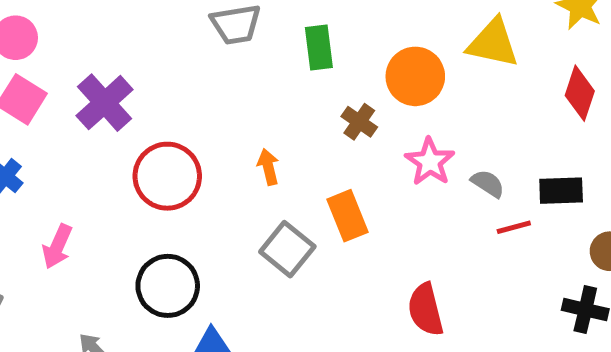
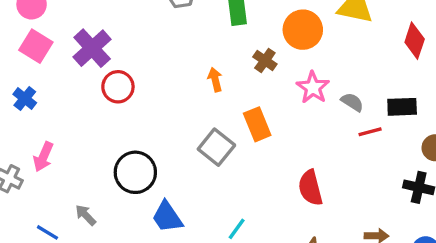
orange arrow: (268, 167) -> (215, 80), moved
red circle: (167, 176) -> (118, 87), moved, size x0.7
pink arrow: (57, 246) -> (43, 157), moved

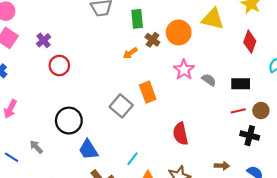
purple cross: (92, 48) -> (44, 40), size x0.6
brown cross: (265, 60) -> (152, 40), moved
orange arrow: (215, 80) -> (130, 53), moved, turned -112
red line: (370, 132) -> (238, 111), moved

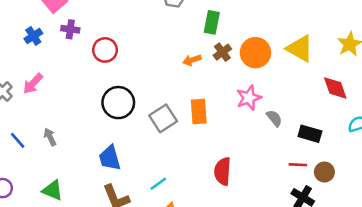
purple cross: (44, 40) -> (70, 29), moved, turned 32
red diamond: (250, 42) -> (335, 88), turned -55
black circle: (69, 121) -> (118, 103), moved

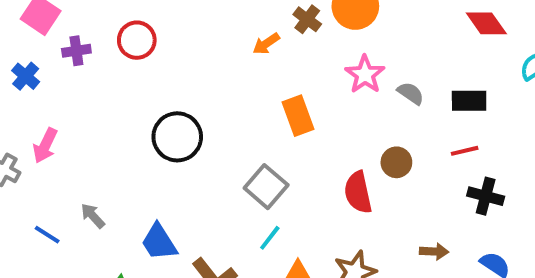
red circle: (105, 50) -> (137, 40), moved
gray square: (163, 118) -> (266, 187), moved
blue trapezoid: (110, 158) -> (159, 242), moved
brown circle: (324, 172) -> (396, 162), moved

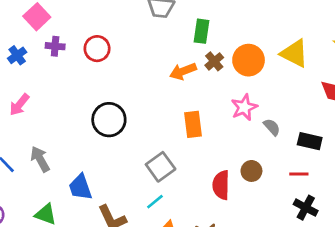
orange arrow: (266, 44) -> (183, 71), size x1.4
gray arrow: (93, 216) -> (40, 159), size x1.4

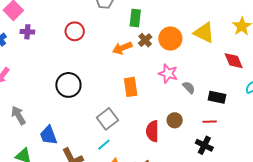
red circle: (97, 49) -> (75, 31), moved
pink star: (244, 107) -> (168, 73), turned -30
black cross: (306, 208) -> (204, 145), moved

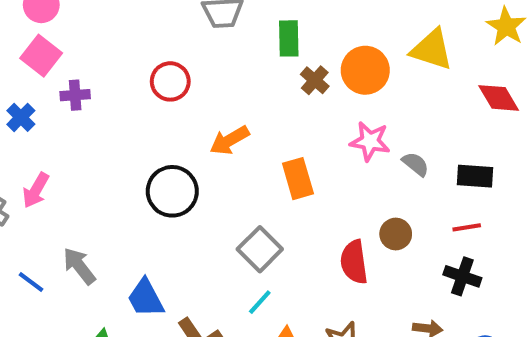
orange arrow: (122, 48) -> (229, 140), moved

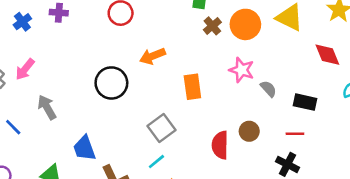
gray arrow: (79, 266) -> (47, 107), moved

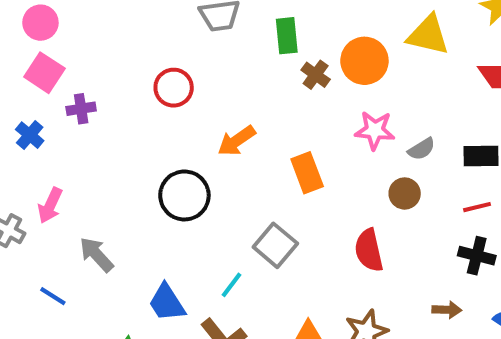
gray semicircle: (268, 89) -> (422, 149), turned 114
brown circle: (249, 131) -> (405, 193), moved
cyan line: (156, 162) -> (231, 285), moved

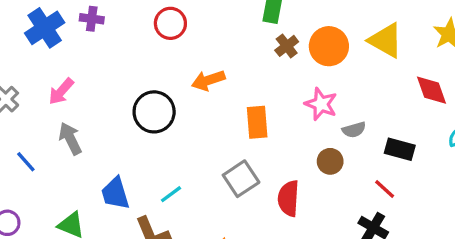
blue cross: (30, 135) -> (45, 28), size x1.6
pink arrow: (50, 205) -> (61, 91), moved
red line: (477, 207) -> (385, 189), turned 40
gray square: (275, 245) -> (241, 179), moved

